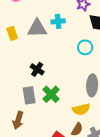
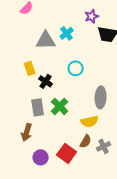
cyan cross: (58, 21) -> (67, 33), turned -32
yellow rectangle: (12, 33) -> (30, 68), moved
cyan circle: (85, 47) -> (76, 68), moved

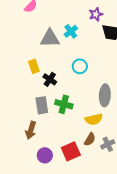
green cross: (60, 106) -> (64, 104), turned -30
red square: (67, 153) -> (71, 151), turned 30

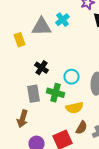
yellow rectangle: (34, 66) -> (20, 40), moved
cyan circle: (80, 66) -> (72, 77), moved
yellow semicircle: (94, 119) -> (74, 108), moved

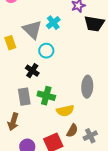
gray triangle: (42, 27) -> (32, 30), turned 45
cyan circle: (72, 77) -> (46, 51), moved

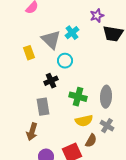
black cross: (32, 71) -> (51, 81), turned 32
green cross: (46, 96) -> (78, 97), moved
gray cross: (90, 136) -> (107, 126), moved, turned -32

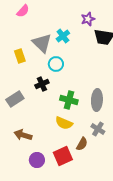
gray rectangle: (43, 107) -> (15, 99), moved, turned 66
yellow semicircle: (84, 121) -> (64, 123), moved, turned 36
brown arrow: (32, 132) -> (23, 135), turned 90

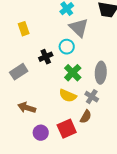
gray triangle: (42, 43) -> (79, 28), moved
cyan circle: (56, 64) -> (67, 47), moved
green cross: (69, 100) -> (73, 73), turned 30
gray cross: (98, 129) -> (92, 97), moved

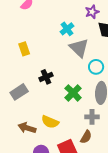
cyan circle: (67, 47) -> (96, 67), moved
yellow semicircle: (68, 96) -> (50, 122), moved
gray cross: (92, 97) -> (92, 117), turned -32

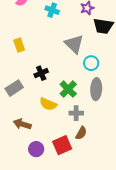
cyan cross: (67, 29) -> (52, 10), moved, turned -32
gray cross: (92, 117) -> (76, 113), moved
yellow semicircle: (50, 122) -> (48, 104), moved

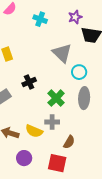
yellow semicircle: (48, 104) -> (34, 131), moved
gray cross: (76, 113) -> (52, 122), moved
red square: (62, 145) -> (57, 163), moved, turned 36

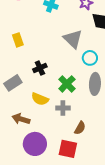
yellow semicircle: (34, 131) -> (40, 99), moved
purple circle: (24, 158) -> (35, 144), size x1.5

